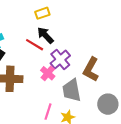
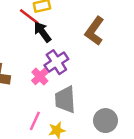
red line: (35, 45) -> (29, 17), moved
brown L-shape: (91, 69) -> (95, 31), moved

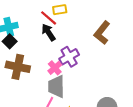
black arrow: (42, 32) -> (48, 32), moved
gray trapezoid: (65, 100) -> (56, 87), moved

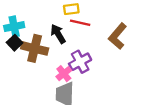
red line: (49, 18) -> (80, 23), moved, turned -30
brown cross: (18, 67) -> (35, 48), moved

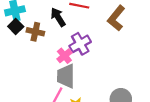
brown cross: (35, 48) -> (35, 32), size x0.7

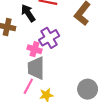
pink cross: (64, 56) -> (35, 49), turned -32

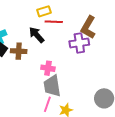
purple cross: (49, 38) -> (79, 43), moved, turned 30

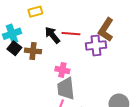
yellow rectangle: (44, 11) -> (35, 12), moved
red line: (54, 22) -> (71, 34), moved

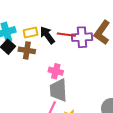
yellow rectangle: (35, 12) -> (31, 33), moved
purple cross: (96, 45) -> (82, 37), moved

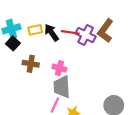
purple cross: (82, 37) -> (86, 35), turned 30
brown cross: (27, 50) -> (31, 64), moved

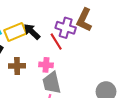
yellow rectangle: (35, 30) -> (15, 32), size x1.5
red line: (70, 32) -> (56, 42), moved, turned 60

